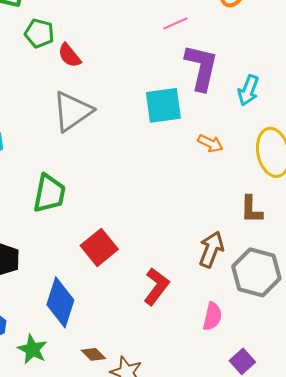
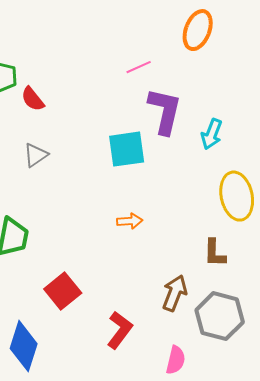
gray triangle: (72, 111) -> (36, 155), size x0.6
orange arrow: (210, 143) -> (130, 221), moved, turned -30

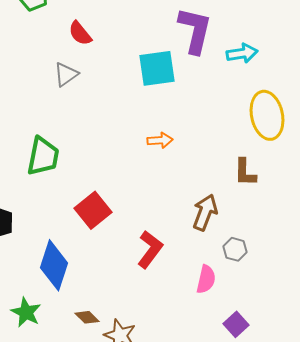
red semicircle: (33, 99) -> (80, 33), moved
cyan arrow: (212, 134) -> (242, 53), turned -120
gray hexagon: (220, 316) -> (235, 249), moved, size x0.5

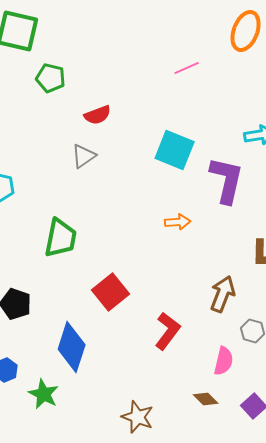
purple L-shape: (195, 30) -> (227, 180), moved
red semicircle: (80, 33) -> (98, 115), turned -72
cyan square: (157, 68) -> (175, 150), turned 30
brown diamond: (87, 317) -> (206, 399), moved

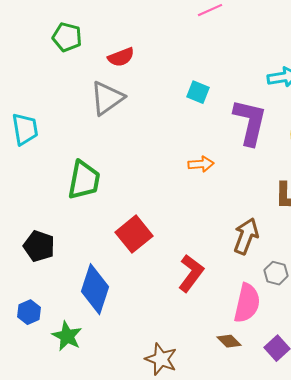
green pentagon: (51, 78) -> (67, 37), moved
cyan square: (175, 150) -> (198, 92), size x0.6
gray triangle: (84, 156) -> (107, 98), size x1.4
pink semicircle: (224, 361) -> (247, 303), size x1.4

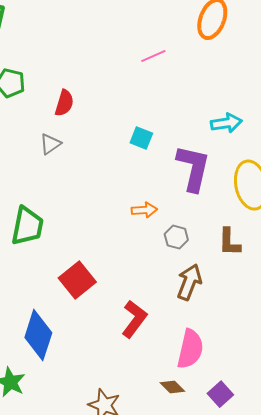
red semicircle: (121, 57) -> (64, 103), turned -52
gray triangle: (107, 98) -> (50, 144), size x0.6
gray hexagon: (276, 273) -> (176, 237), moved

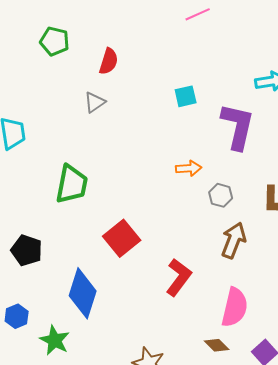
cyan square: (141, 138) -> (186, 96), turned -35

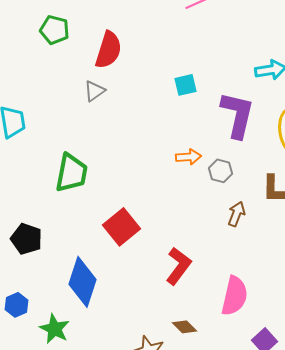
red semicircle: (109, 61) -> (108, 50), size x1.4
gray hexagon: (221, 195) -> (220, 171), moved
brown arrow: (234, 240) -> (236, 214), moved, size x0.7
brown diamond: (217, 345) -> (184, 327), moved

